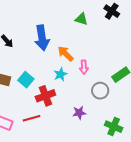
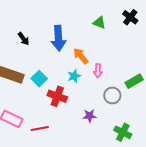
red cross: (45, 96) -> (57, 96), turned 36
red line: (31, 118) -> (40, 129), moved

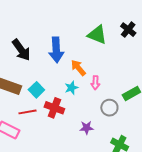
green triangle: (99, 23) -> (97, 35), size x1.5
black arrow: (23, 39) -> (21, 50), size x1.6
red line: (40, 129) -> (27, 112), moved

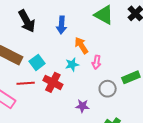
blue arrow: (56, 50) -> (62, 25), size x0.7

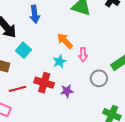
blue arrow: (62, 25) -> (35, 14), moved
cyan square: (37, 62) -> (23, 50), moved
purple star: (82, 106) -> (67, 91), moved

